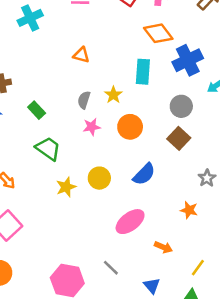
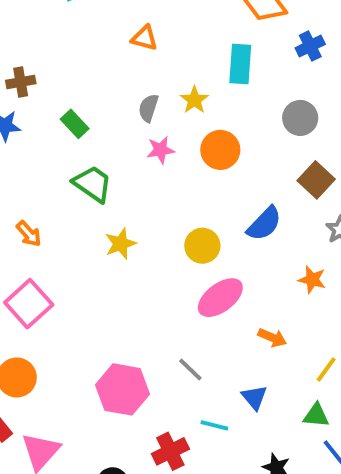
blue cross: (188, 60) -> (310, 46), size x0.6
brown square: (179, 138) -> (316, 180), moved
blue semicircle: (144, 174) -> (264, 224), moved
yellow circle: (99, 178) -> (202, 246), moved

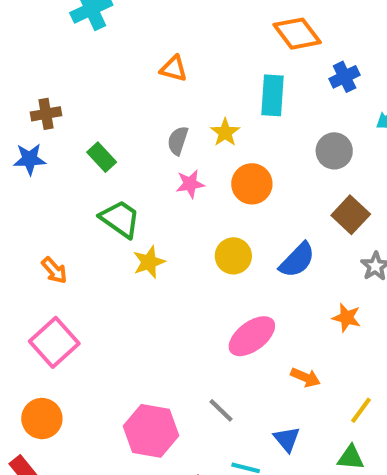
yellow star: (121, 244) -> (149, 262), moved
yellow circle: (202, 246) -> (233, 256), moved

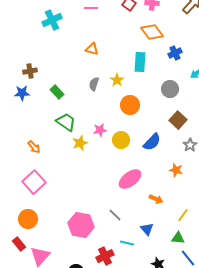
pink star: (190, 184) -> (100, 130), moved

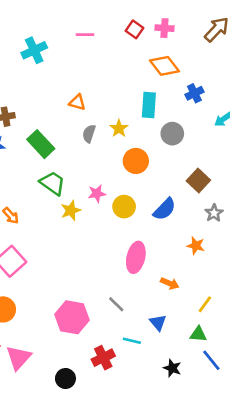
orange triangle: (92, 49) -> (77, 102), moved
gray circle: (170, 89) -> (172, 134), moved
green rectangle: (57, 92) -> (41, 144), size x1.5
pink ellipse: (130, 179) -> (136, 257), turned -40

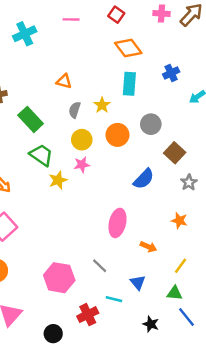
pink cross: (164, 28) -> (162, 13), moved
orange diamond: (164, 66) -> (128, 48), moved
gray circle: (172, 134) -> (151, 124), moved
yellow circle: (124, 207) -> (82, 140), moved
orange star: (196, 246) -> (179, 221), moved

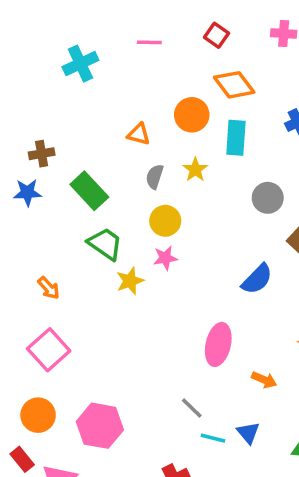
orange circle: (117, 135) -> (192, 115), moved
pink hexagon: (59, 278) -> (100, 426), moved
cyan line: (114, 299) -> (213, 438), moved

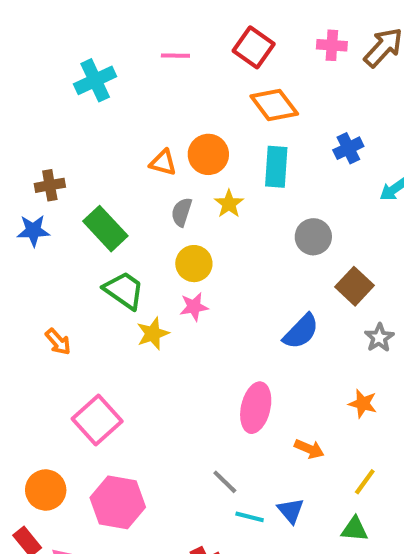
red square: (216, 35) -> (254, 47), size x1.4
orange circle: (192, 115) -> (208, 154), moved
pink square: (49, 350) -> (97, 420), moved

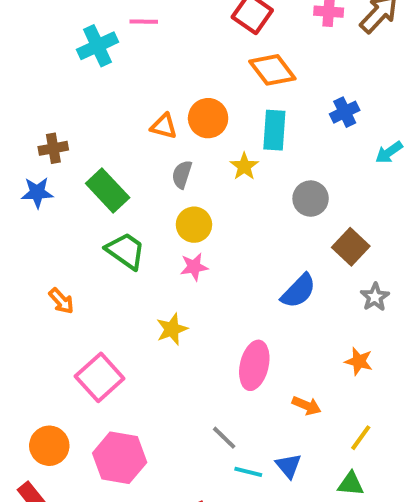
pink line: (175, 56) -> (144, 22), moved
yellow star: (229, 204) -> (244, 166), moved
yellow star: (153, 334) -> (172, 329), moved

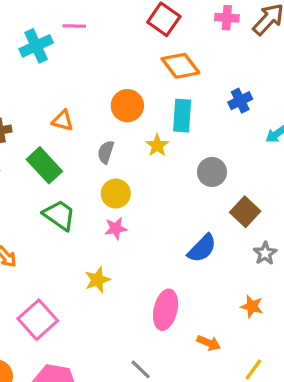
orange triangle: (164, 126) -> (63, 121), moved

